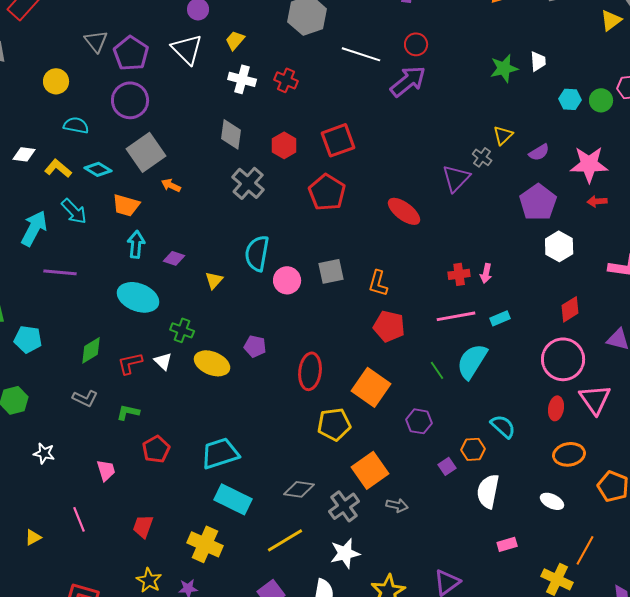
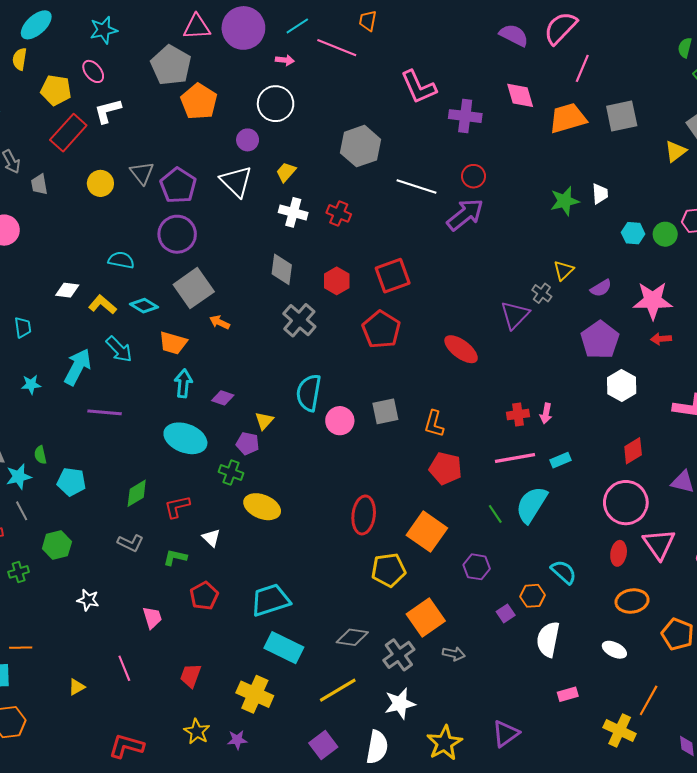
yellow circle: (56, 81) -> (100, 183), moved
purple pentagon: (255, 346) -> (248, 443), moved
white triangle: (163, 361) -> (211, 538), moved

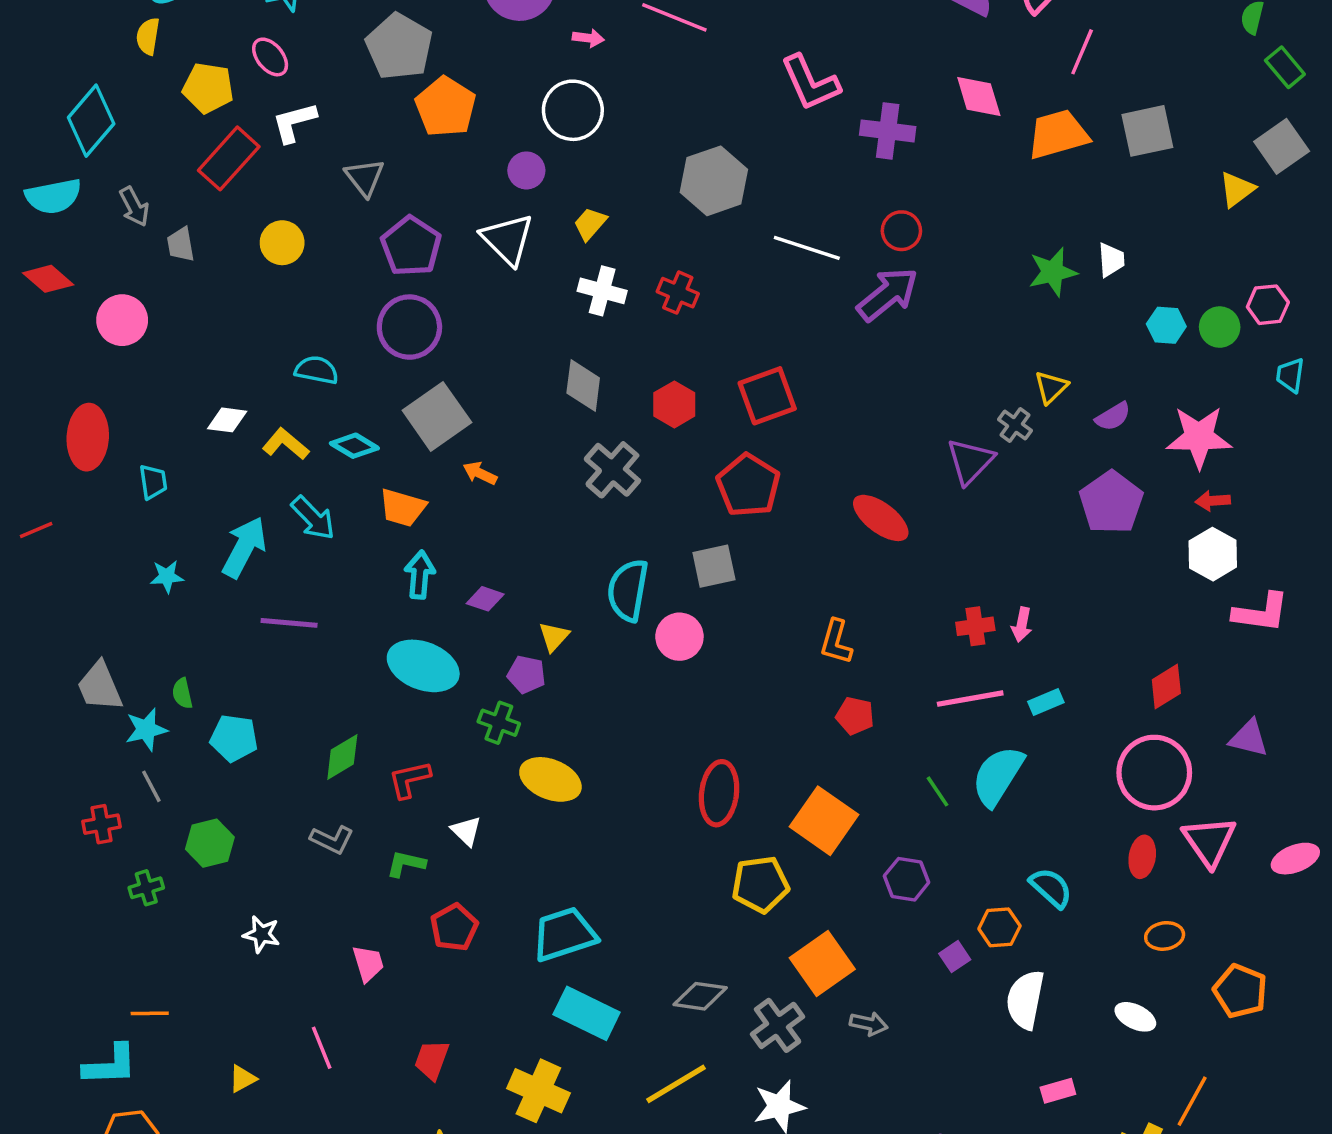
gray triangle: (142, 173) -> (365, 177), moved
white hexagon: (622, 385) -> (1213, 554), moved
gray square: (385, 411) -> (714, 566), moved
red pentagon: (445, 468) -> (855, 716), size x0.7
orange ellipse: (632, 601) -> (1165, 936), size x0.7

